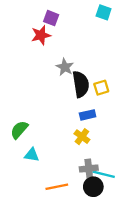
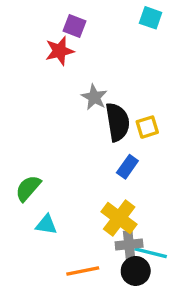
blue rectangle: (88, 115) -> (127, 167), turned -42
yellow cross: (82, 137) -> (119, 218), moved, size x1.5

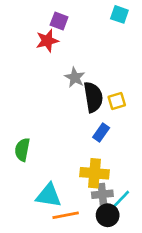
green semicircle: (28, 188) -> (22, 150), turned -30
yellow cross: (119, 218) -> (94, 173), turned -32
cyan triangle: (46, 225) -> (49, 196), moved, size x1.5
cyan line: (151, 253) -> (119, 201), turned -60

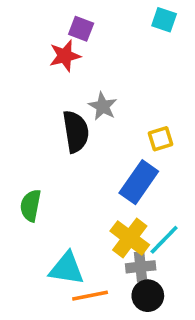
black semicircle: (93, 97) -> (76, 132), moved
blue rectangle: (101, 133) -> (139, 182), size x1.6
yellow cross: (94, 173) -> (130, 238), turned 32
cyan line: (119, 201) -> (164, 240), moved

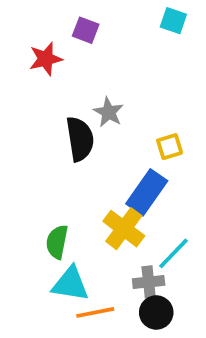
red star: (65, 56) -> (46, 59), moved
green semicircle: (31, 205) -> (57, 242), moved
yellow cross: (130, 238) -> (124, 229), moved

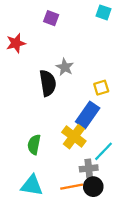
red star: (46, 59) -> (16, 43), moved
cyan triangle: (70, 284) -> (32, 185), moved
orange line: (95, 312) -> (72, 187), moved

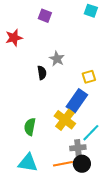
black semicircle: (48, 83) -> (42, 73), size x0.6

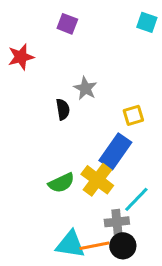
cyan square: (91, 11) -> (147, 22), moved
green semicircle: (30, 127) -> (61, 183), moved, turned -126
cyan triangle: (28, 163) -> (70, 244), moved

